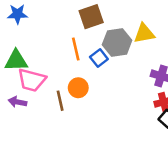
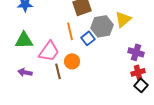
yellow triangle: (144, 33) -> (123, 19), turned -30
pink trapezoid: (32, 80) -> (49, 51), moved, turned -70

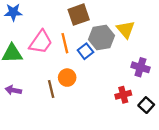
yellow triangle: (123, 19) -> (126, 29), turned -30
pink trapezoid: (49, 51) -> (41, 42), moved
red cross: (138, 72) -> (123, 95), moved

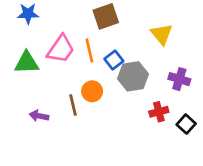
gray hexagon: (102, 37) -> (133, 76), moved
purple arrow: (13, 90) -> (39, 116), moved

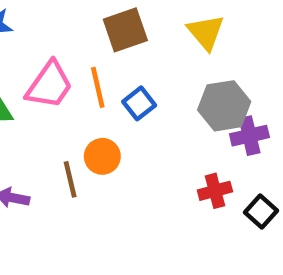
yellow triangle: (162, 34) -> (206, 32), moved
gray hexagon: (133, 76) -> (224, 106), moved
purple cross: (179, 79) -> (249, 136), turned -30

